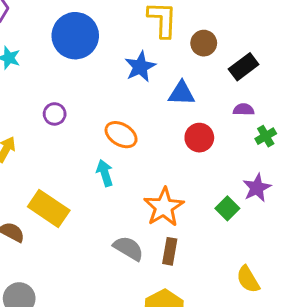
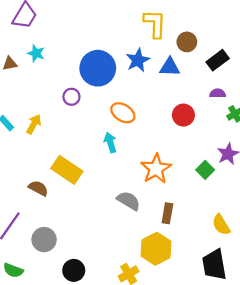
blue circle: (75, 36) -> (98, 68), moved
blue triangle: (182, 93) -> (170, 67), moved
brown rectangle: (170, 251) -> (167, 213), moved

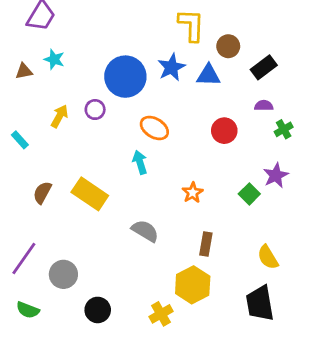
yellow arrow: (34, 124) -> (59, 116), moved
orange star: (156, 169) -> (193, 193), size x0.6
brown semicircle: (38, 188) -> (42, 193), moved, turned -90
gray semicircle: (129, 201) -> (145, 231), moved

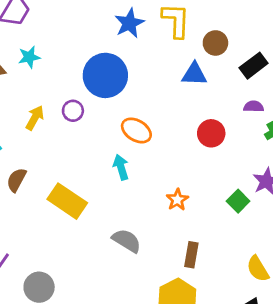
cyan star: (54, 59) -> (29, 57), turned -30
blue star: (172, 67) -> (129, 23), moved
brown semicircle: (42, 193) -> (16, 180), moved

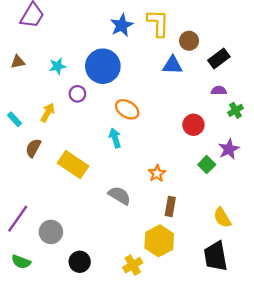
cyan star: (29, 57) -> (58, 66), moved
yellow arrow: (35, 118) -> (48, 113), moved
red circle: (211, 133) -> (193, 125), moved
orange star: (177, 200) -> (157, 173), moved

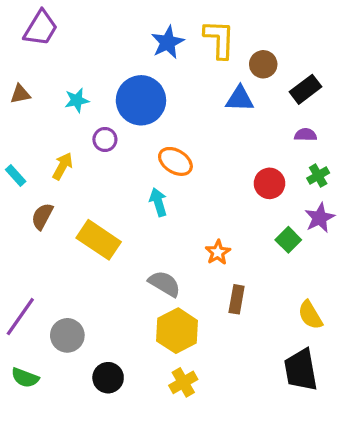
green cross: (235, 110) -> (318, 176), moved
yellow hexagon: (159, 241) -> (177, 331), moved

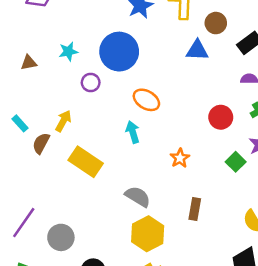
brown triangle: (20, 94) -> (29, 63), moved
yellow arrow: (63, 166) -> (63, 121), moved
cyan rectangle: (16, 176) -> (20, 123), moved
orange star: (218, 252) -> (180, 158), moved

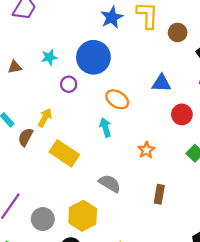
blue triangle: (197, 50) -> (161, 83), moved
yellow hexagon: (148, 234) -> (83, 216), moved

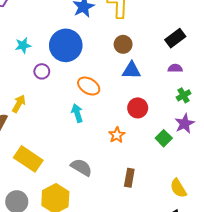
brown circle: (178, 32) -> (123, 44), moved
red circle: (182, 114) -> (138, 108), moved
yellow rectangle: (64, 153) -> (28, 159), moved

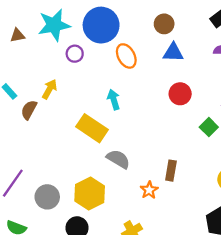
cyan star: (23, 45) -> (54, 25), size x1.8
orange ellipse: (89, 86) -> (126, 56), moved, turned 30
orange star: (117, 135) -> (149, 190), moved
yellow rectangle: (28, 159) -> (92, 128), moved

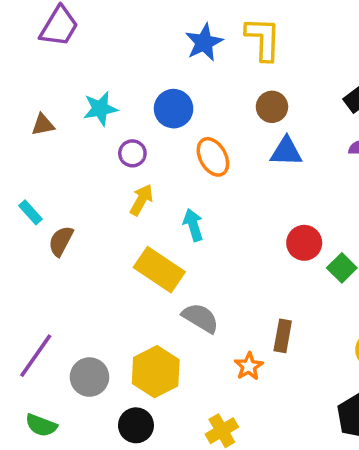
cyan star: (54, 25) -> (100, 109), size x0.7
blue circle: (101, 25) -> (174, 109), size x0.7
yellow arrow: (50, 89) -> (141, 200), moved
red circle: (180, 94) -> (304, 243), moved

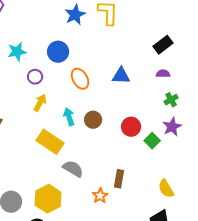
brown circle: (272, 107) -> (93, 120), moved

